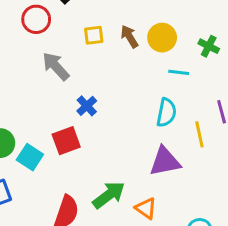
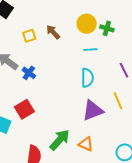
yellow circle: (162, 38) -> (87, 24), moved
blue cross: (87, 106) -> (29, 73), moved
yellow line: (199, 134) -> (118, 101), moved

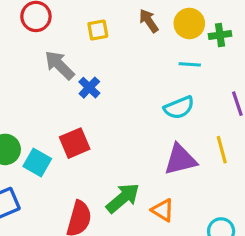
green cross: (107, 28) -> (220, 35), turned -32
brown arrow: (53, 32) -> (149, 21), moved
cyan semicircle: (87, 78) -> (179, 108), turned 60

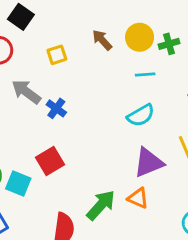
orange triangle: (163, 210) -> (138, 198), moved

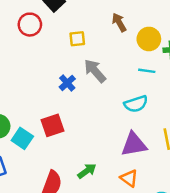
brown arrow: (102, 40) -> (119, 22), moved
gray arrow: (26, 92) -> (95, 71), moved
orange triangle: (138, 198) -> (129, 178), moved
green arrow: (101, 205) -> (87, 171), size x0.7

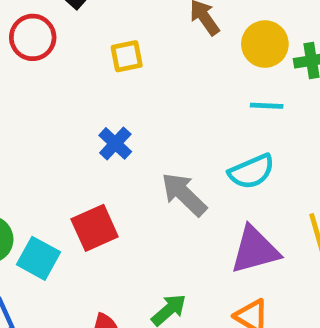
gray arrow: (95, 71) -> (184, 194), moved

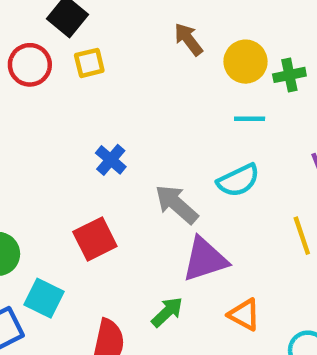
yellow square: (127, 56) -> (89, 63), moved
purple triangle: (255, 250) -> (205, 259), moved
cyan square: (39, 258) -> (44, 298), moved

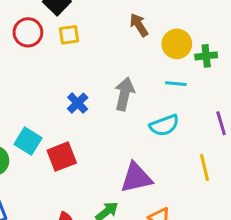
gray arrow: (177, 204) -> (124, 94), moved, turned 56
cyan square: (44, 298) -> (28, 141), moved

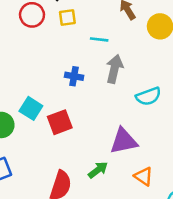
cyan line: (176, 84) -> (99, 39), moved
blue cross: (78, 103) -> (74, 76), turned -36

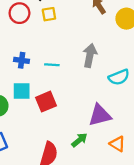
cyan line: (99, 39) -> (52, 65), moved
blue cross: (74, 76) -> (22, 60), moved
cyan square: (31, 108) -> (22, 91), turned -30

